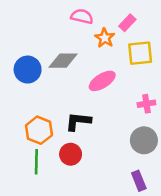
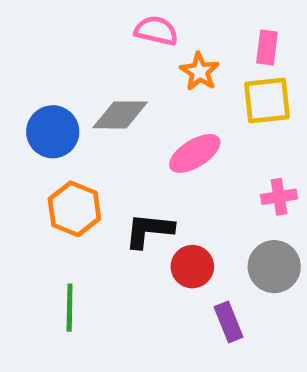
pink rectangle: (127, 23) -> (267, 48), moved, turned -36
orange hexagon: (39, 130) -> (74, 209), moved
red circle: (71, 154) -> (192, 267), moved
purple rectangle: (139, 181) -> (228, 322), moved

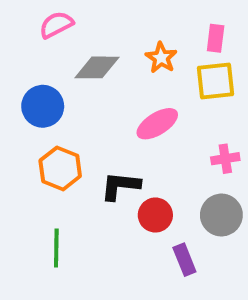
pink semicircle: (156, 31) -> (56, 25), moved, turned -40
gray diamond: (120, 115) -> (97, 67), moved

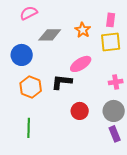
black L-shape: (120, 186) -> (62, 82), moved
purple rectangle: (184, 260) -> (115, 134), moved

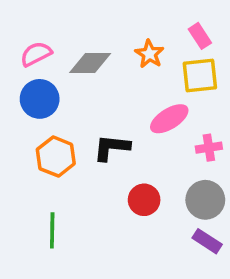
pink semicircle: (29, 13) -> (36, 54), moved
pink rectangle: (111, 20) -> (200, 36), turned -40
pink ellipse: (81, 64) -> (169, 119), moved
purple rectangle: (115, 134) -> (207, 241), turned -35

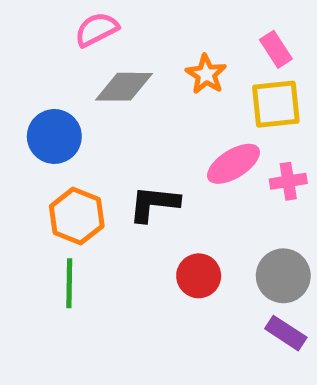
pink semicircle: (36, 54) -> (97, 29), moved
pink cross: (209, 148) -> (288, 181), moved
green line: (52, 230) -> (69, 283), moved

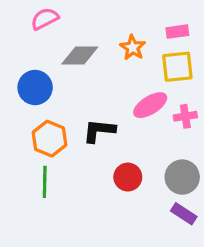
pink semicircle: (97, 29) -> (45, 19), moved
pink rectangle: (276, 49) -> (177, 32), turned -65

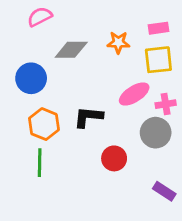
orange star: (133, 48) -> (118, 42), turned -30
gray circle: (182, 177) -> (156, 133), moved

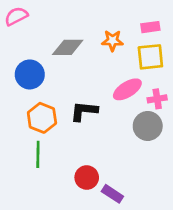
pink semicircle: (40, 17) -> (16, 16), moved
red circle: (114, 158) -> (87, 177), moved
purple rectangle: (164, 191) -> (112, 194), moved

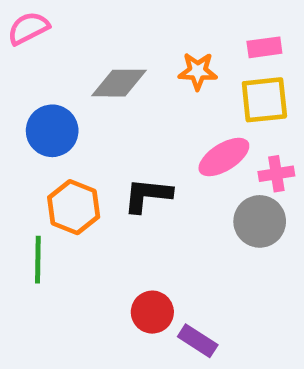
green line: (38, 154) -> (38, 260), moved

